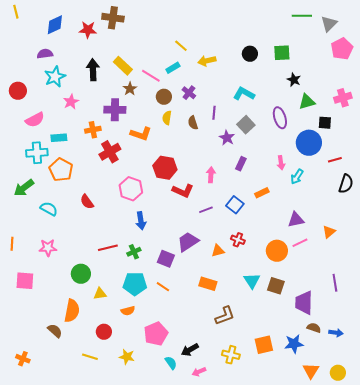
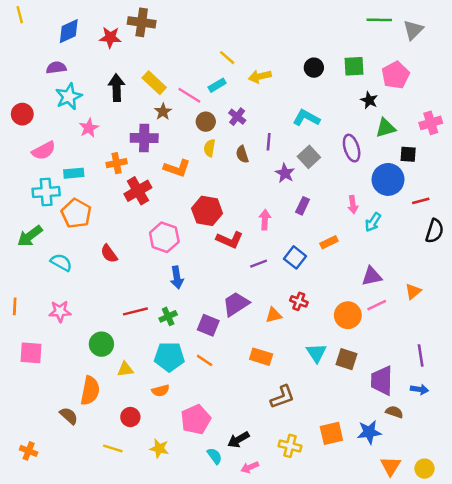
pink pentagon: (342, 49) -> (396, 75), moved
blue arrow: (336, 333) -> (419, 389), moved

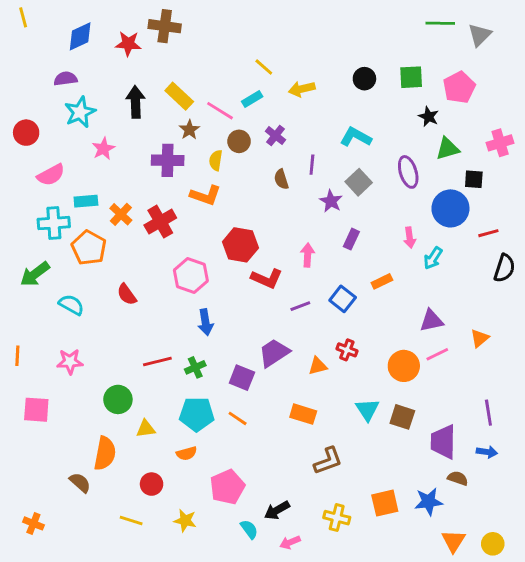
yellow semicircle: (210, 148) -> (216, 160), moved
orange cross: (117, 163) -> (121, 214), moved, turned -36

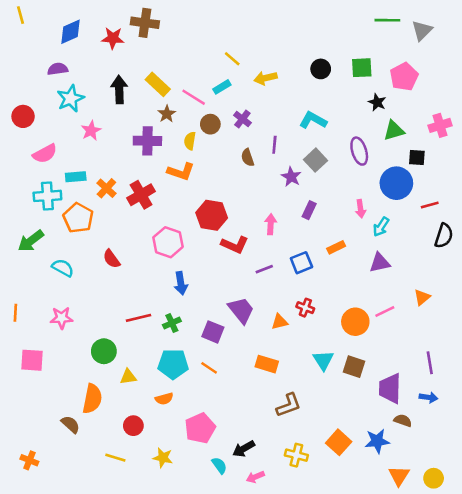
blue square: (343, 299) -> (301, 263), turned 30
purple triangle: (432, 321) -> (380, 263), moved
purple trapezoid: (274, 353) -> (241, 310), turned 84
orange square: (385, 503) -> (339, 442), turned -35

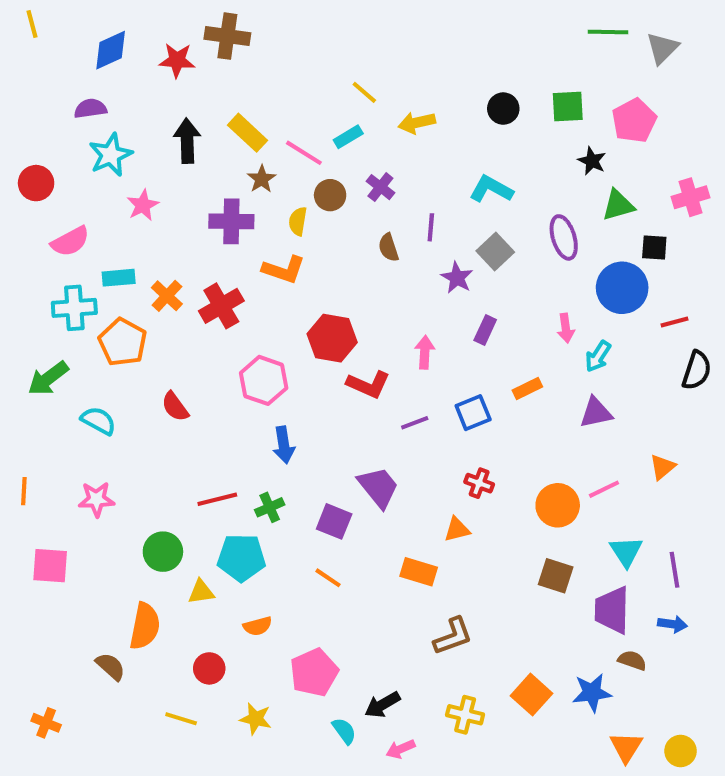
orange triangle: (280, 322) -> (457, 529), moved
cyan triangle: (323, 360) -> (626, 552), moved
cyan pentagon: (173, 364) -> (241, 558), moved

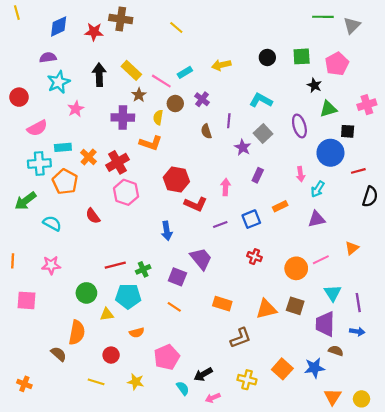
yellow line: (364, 92) -> (176, 28), moved
pink hexagon: (264, 380) -> (126, 192), moved
blue arrow: (284, 445) -> (167, 231), moved
orange triangle: (457, 529) -> (266, 309), moved, size x1.5

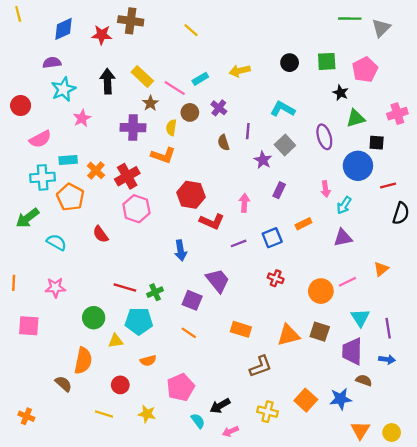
red line: (115, 265) -> (125, 288), turned 30

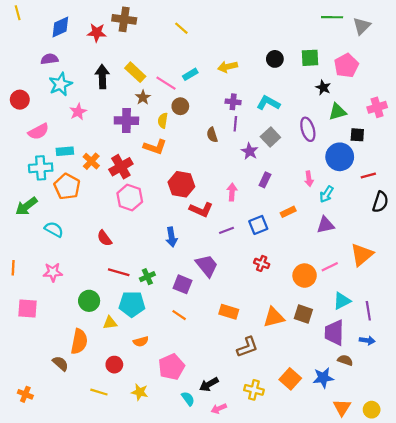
purple cross: (219, 108) -> (233, 102), moved, turned -32
red semicircle: (101, 234) -> (104, 238), moved
orange triangle: (381, 269) -> (362, 255), size x1.6
cyan triangle: (360, 318) -> (342, 301), turned 36

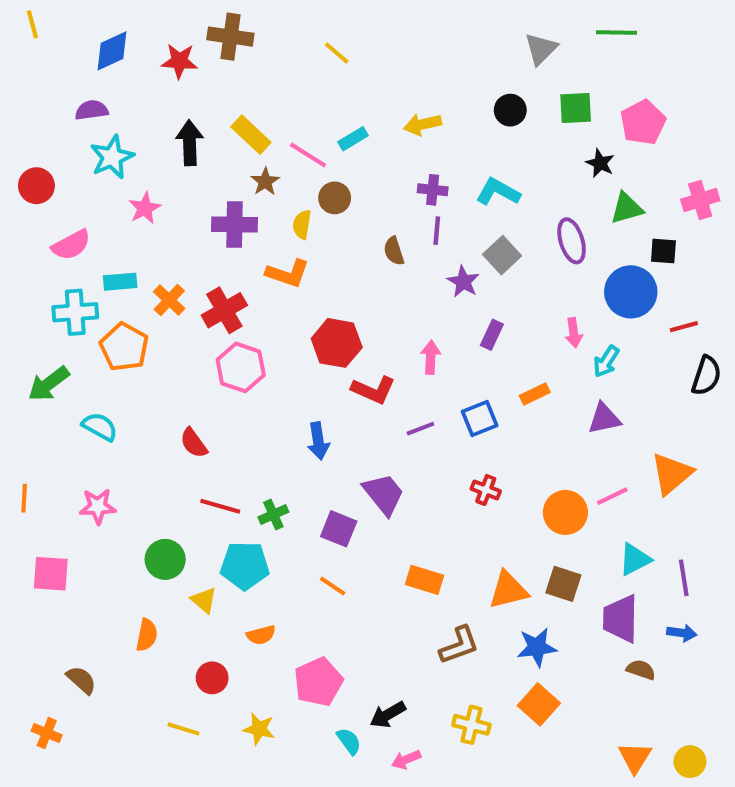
gray triangle: (362, 26) -> (541, 49), moved
yellow triangle: (110, 323) -> (204, 600), turned 48
orange semicircle: (79, 341) -> (147, 635), size x0.7
brown semicircle: (60, 363) -> (81, 680), moved
blue star: (323, 378) -> (537, 647), moved

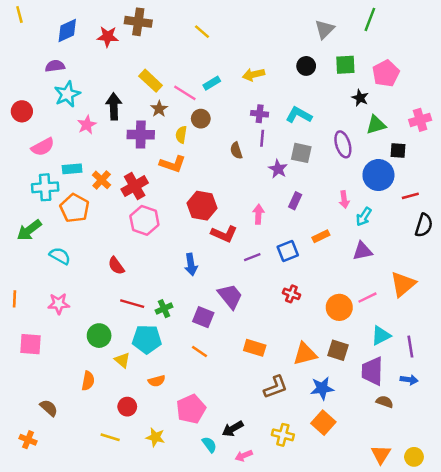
green line: (616, 33) -> (370, 19), turned -70
black arrow: (190, 143) -> (114, 106), moved
gray square: (502, 255) -> (301, 153), turned -35

